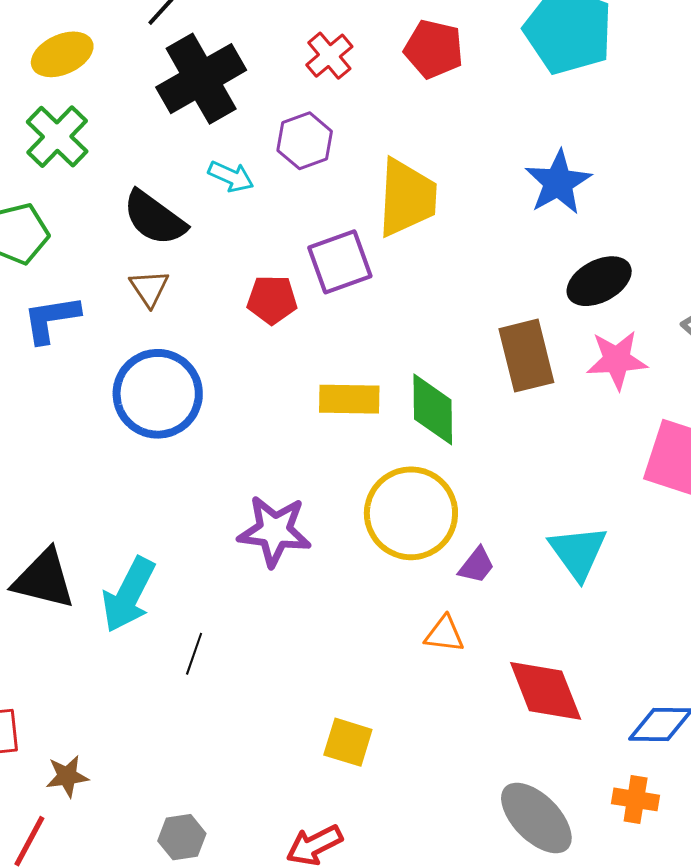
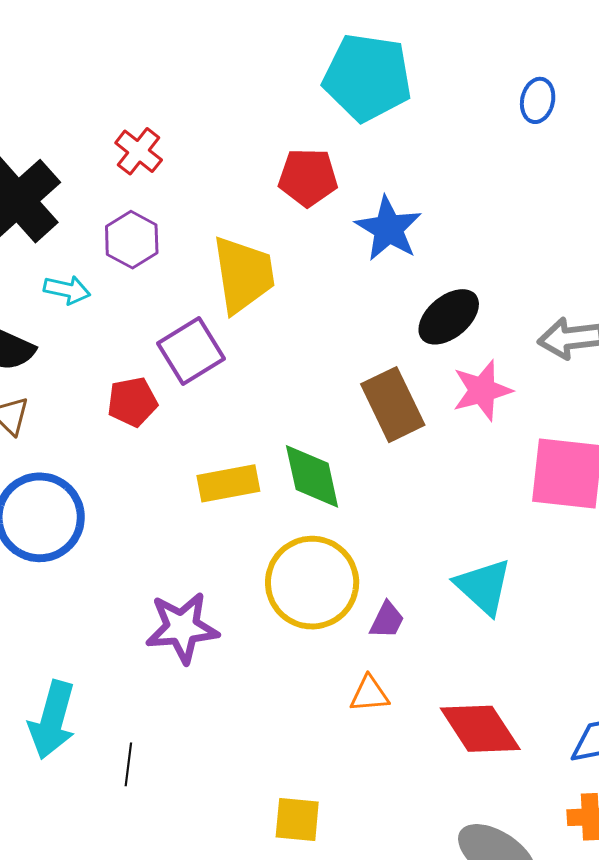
red pentagon: (434, 49) -> (308, 177), moved

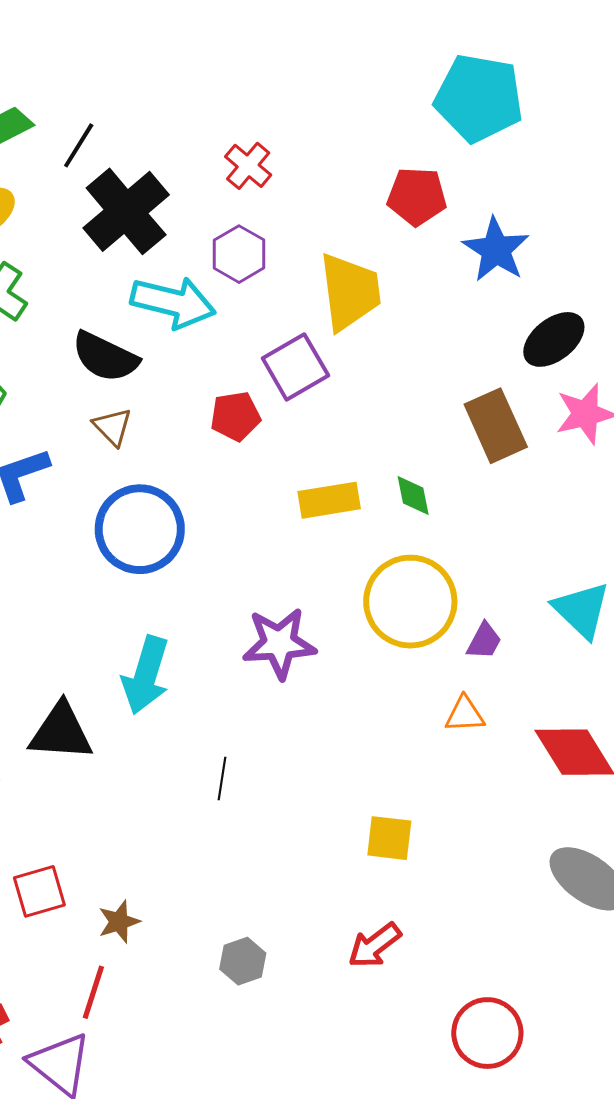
cyan arrow: (67, 290) -> (173, 302), size x1.8
green diamond: (312, 476) -> (413, 495), size x0.6
cyan arrow: (52, 720) -> (146, 675), moved

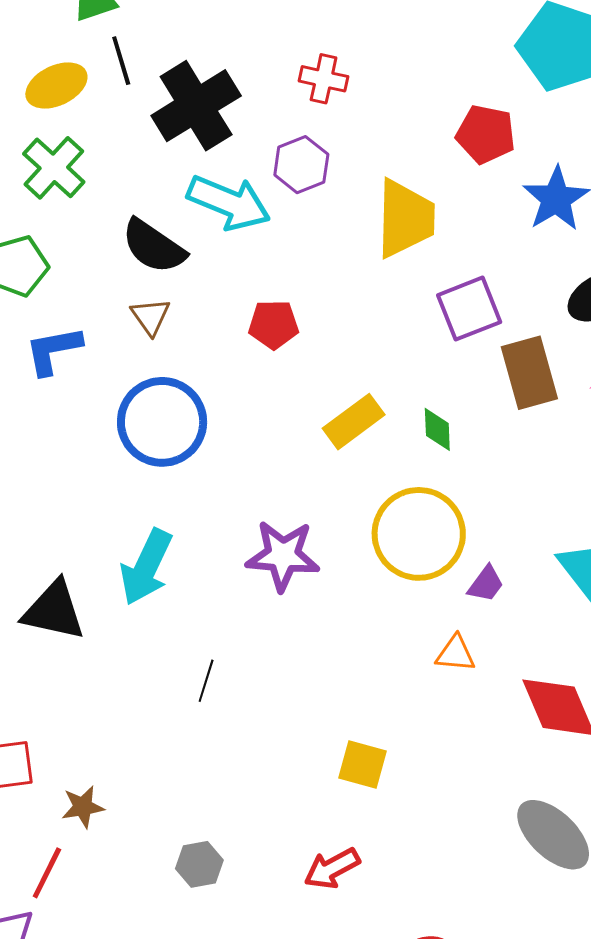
black line: (79, 145) -> (121, 61), moved, turned -57
red cross: (248, 166) -> (324, 79), turned -36
purple square: (295, 367) -> (469, 309), moved
yellow rectangle: (329, 500) -> (354, 422), turned -36

